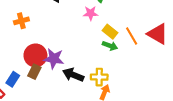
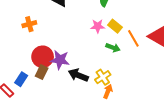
pink star: (91, 13) -> (98, 26), moved
yellow rectangle: (110, 32) -> (115, 26), moved
yellow cross: (99, 77) -> (103, 77), turned -35

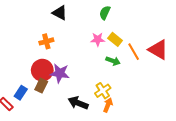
orange cross: (29, 24) -> (46, 41), moved
black arrow: (78, 75) -> (78, 103), moved

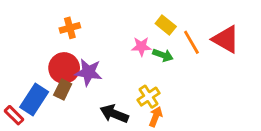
pink star: (98, 39) -> (141, 47), moved
blue rectangle: (21, 93) -> (34, 99), size x1.5

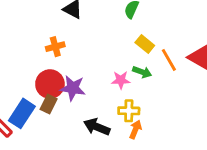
pink star: (141, 47) -> (121, 80), moved
yellow cross: (149, 97) -> (129, 111), turned 35

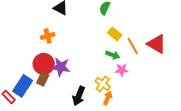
pink star: (121, 80) -> (122, 70), moved
yellow cross: (129, 111) -> (103, 84), turned 35
black arrow: (97, 127) -> (79, 96), turned -90

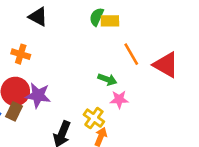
yellow rectangle: (115, 34) -> (110, 21), moved, turned -40
orange cross: (48, 36) -> (21, 54), turned 32
orange line: (133, 46) -> (131, 54), moved

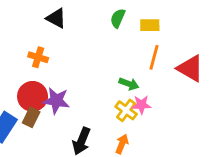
yellow rectangle: (110, 21) -> (150, 25), moved
orange line: (131, 54) -> (154, 57), turned 45
yellow cross: (94, 118) -> (126, 110), moved

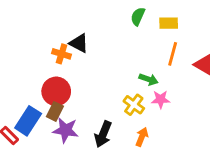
black triangle: (56, 18) -> (79, 43), moved
purple star: (56, 101) -> (66, 130), moved
yellow cross: (126, 110) -> (134, 105), moved

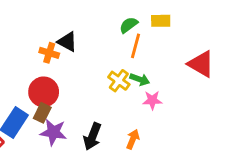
green semicircle: (138, 16) -> (129, 25), moved, turned 30
orange line: (173, 54) -> (136, 46), moved
yellow cross: (134, 105) -> (119, 81), moved

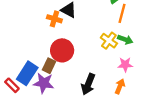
red circle: (44, 92) -> (62, 50), moved
pink star: (152, 100) -> (125, 65), moved
purple star: (53, 132) -> (44, 83), moved

